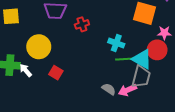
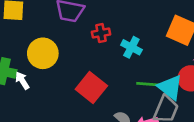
cyan cross: (116, 43) -> (131, 47), moved
red square: (56, 73) -> (91, 87), moved, size x1.6

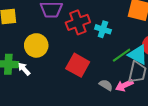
red cross: (101, 33) -> (78, 22), size x1.6
green line: (149, 84) -> (122, 55), turned -30

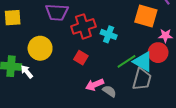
red square: (78, 65) -> (81, 58), moved, size x0.6
pink arrow: (124, 85) -> (95, 85), moved

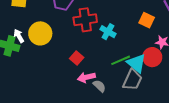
orange square: (146, 16) -> (147, 20), size x0.7
red square: (81, 58) -> (77, 58), moved
white arrow: (27, 72) -> (19, 36), moved

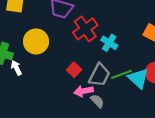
red cross: (85, 20) -> (85, 29), turned -30
white arrow: (19, 36) -> (16, 68), moved
gray trapezoid: (132, 80) -> (99, 75), moved

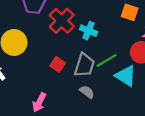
cyan triangle: (138, 78) -> (126, 76), moved
pink arrow: (84, 91) -> (39, 102), moved, turned -42

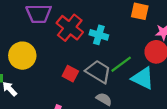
gray trapezoid: (84, 65) -> (98, 72), turned -70

